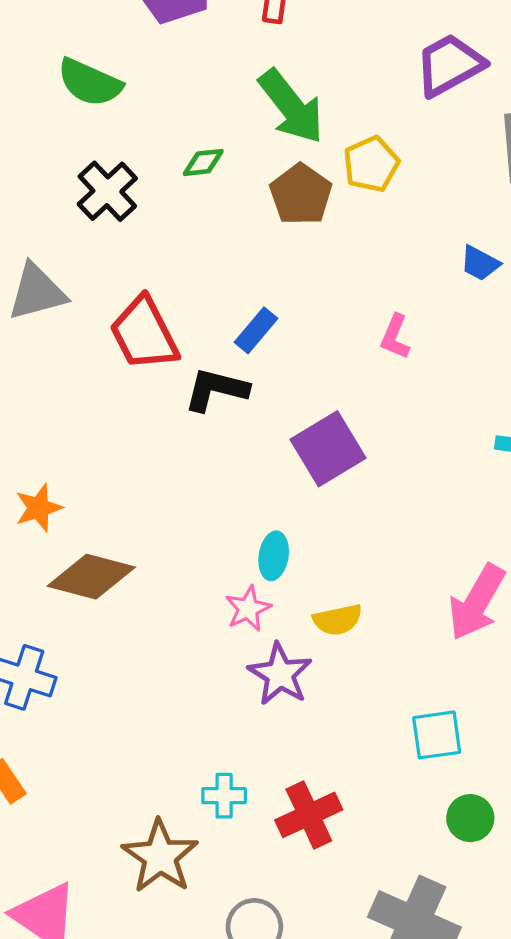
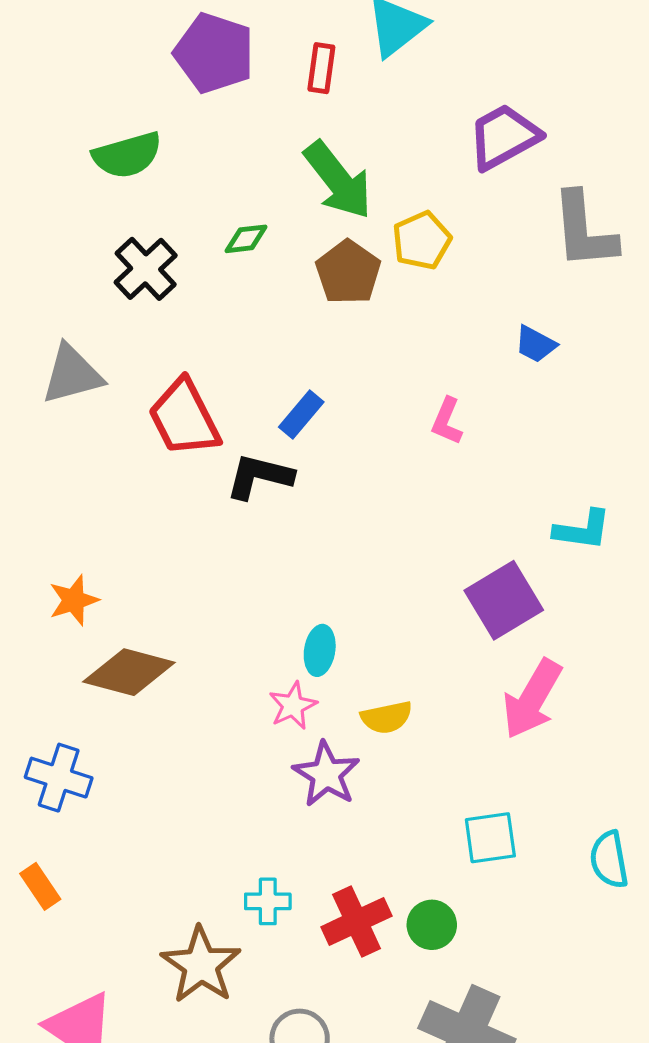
green semicircle: (90, 83) -> (127, 155), turned -40
purple square: (328, 449) -> (504, 600), moved
green circle: (470, 818) -> (432, 925), moved

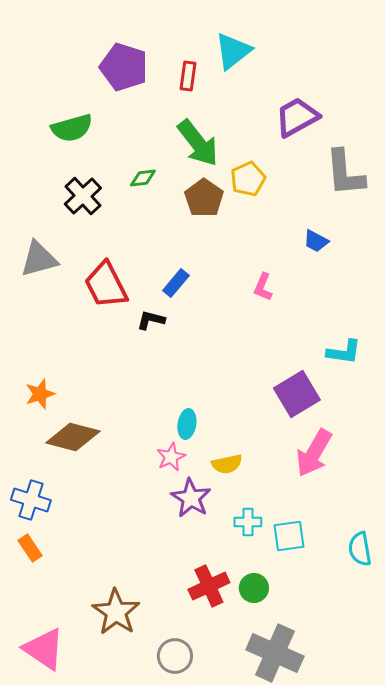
black L-shape: (259, 476) -> (151, 320), size x0.7
orange rectangle: (40, 886) -> (30, 548), moved
cyan cross: (268, 901) -> (248, 522), moved

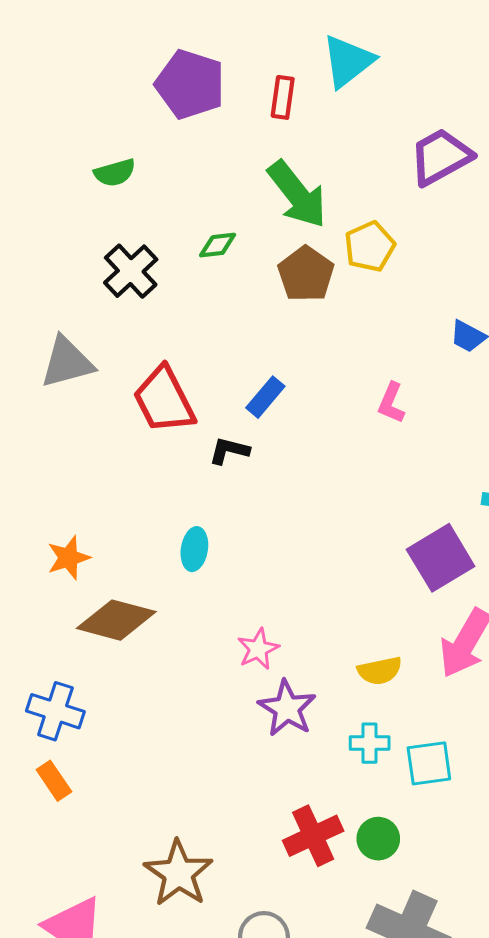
green semicircle: (72, 128) -> (115, 173), size x0.7
cyan ellipse: (187, 424) -> (194, 549), moved
yellow semicircle: (227, 464) -> (380, 671), moved

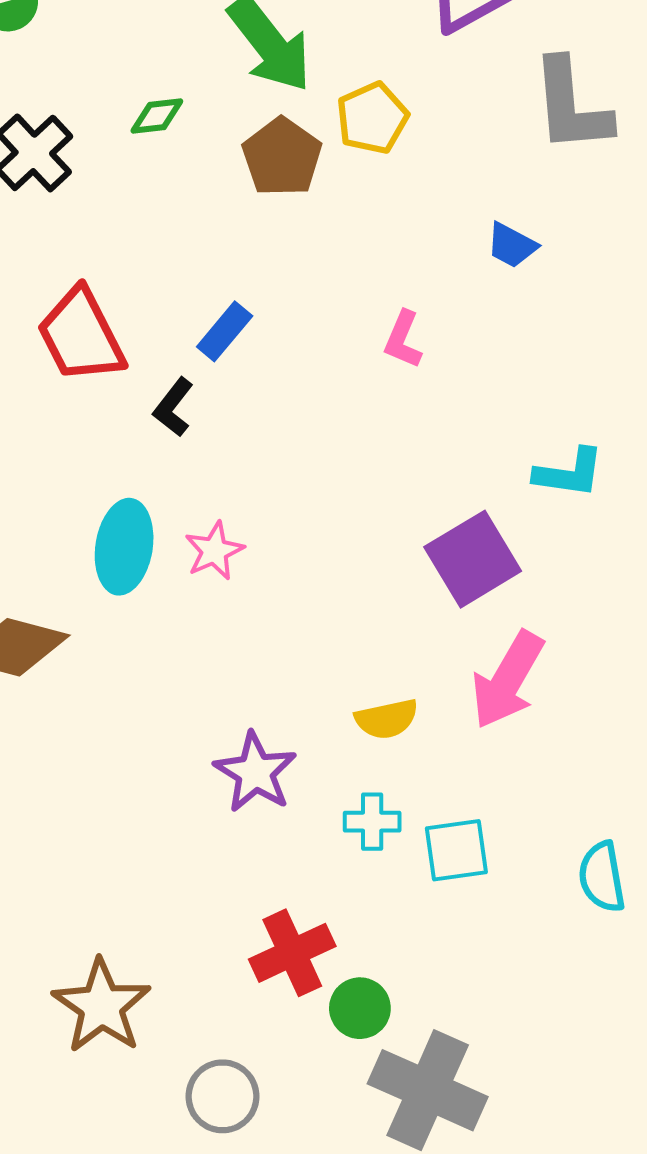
black L-shape: (229, 451) -> (173, 407), turned -66
cyan ellipse: (194, 549) -> (124, 547), size x1.5
pink star: (258, 649) -> (214, 551), moved
green circle: (378, 839) -> (360, 1008), moved

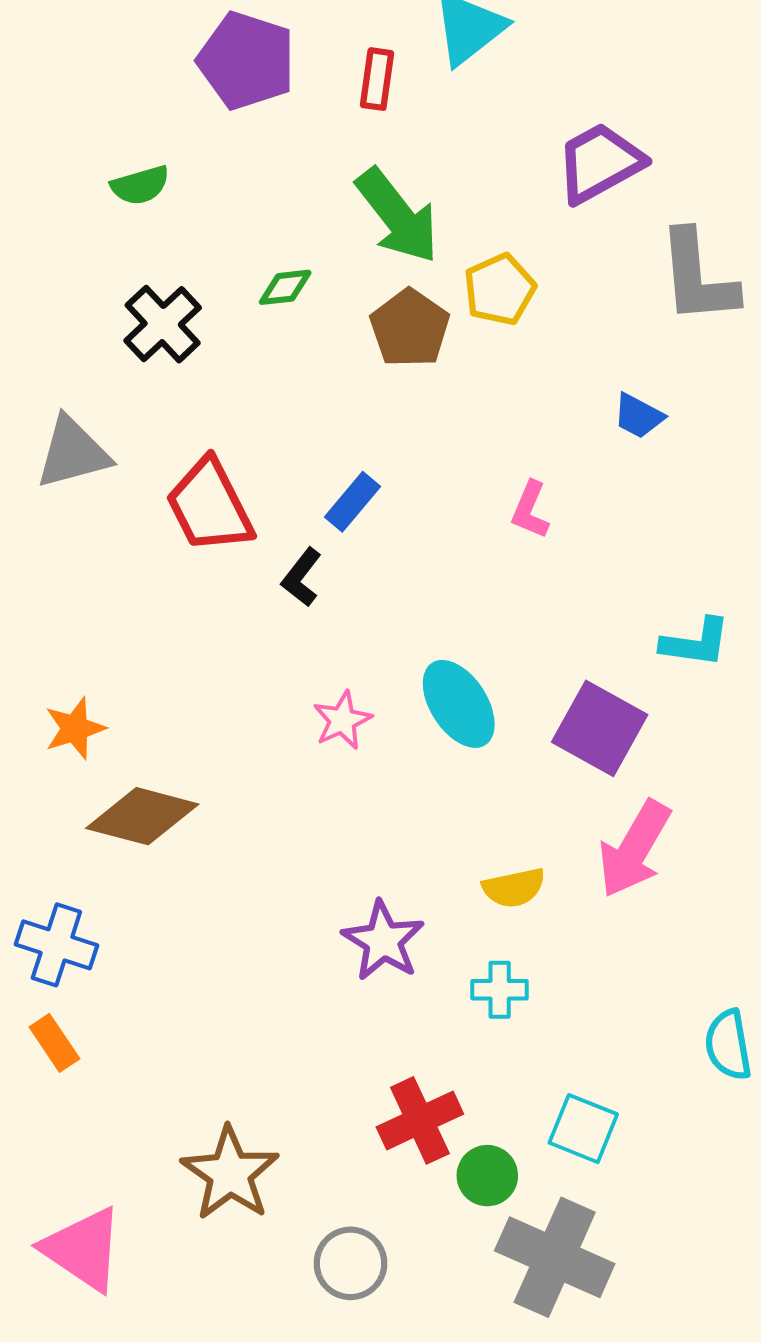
cyan ellipse: (124, 547) -> (459, 704), moved, turned -42
purple square: (473, 559) -> (600, 728), turned -30
cyan square: (456, 850) -> (583, 1129), moved, turned 30

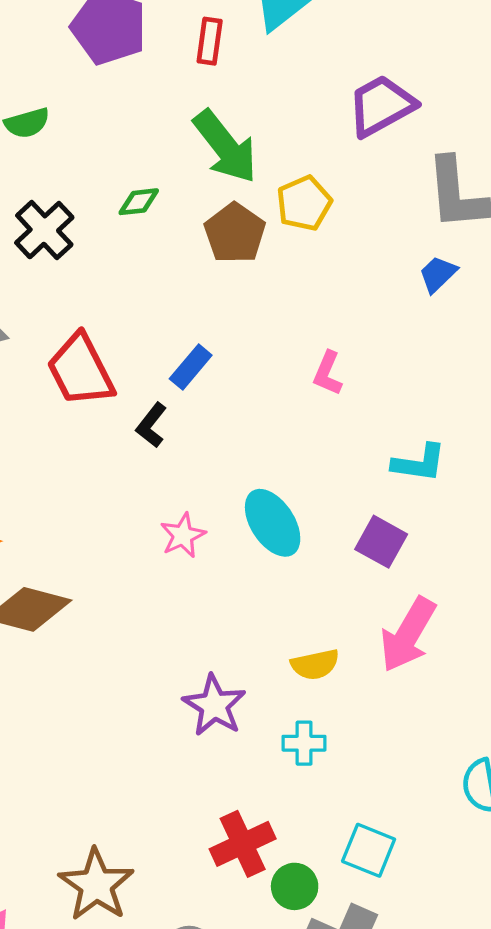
blue trapezoid: (638, 416) -> (438, 274), moved, turned 108
cyan L-shape: (696, 643) -> (419, 463), moved
purple square: (600, 728) -> (381, 542), size x0.7

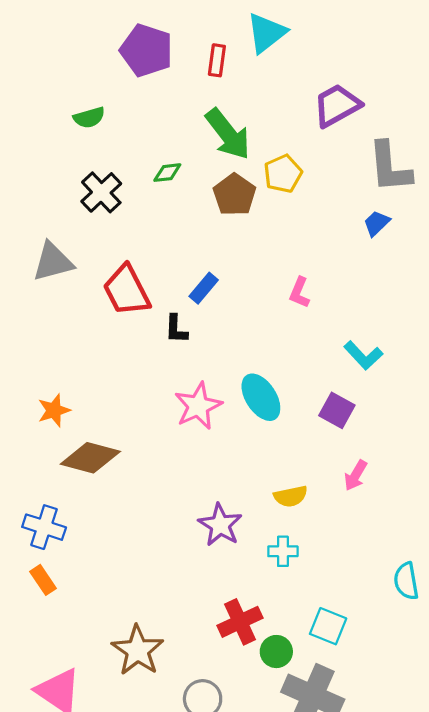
black L-shape: (151, 425) -> (176, 329), turned -36
cyan L-shape: (419, 463) -> (363, 355), turned 39
pink star: (183, 535) -> (198, 406), size x1.5
pink arrow: (408, 635) -> (356, 475), size x0.6

